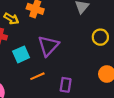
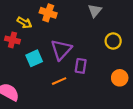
orange line: (37, 76) -> (59, 81), moved
purple rectangle: (66, 85) -> (81, 66), moved

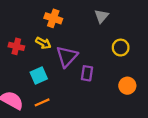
yellow arrow: (24, 23) -> (43, 43), moved
cyan square: (34, 58) -> (39, 76), moved
orange line: (59, 81) -> (42, 102), moved

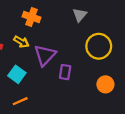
yellow circle: (121, 48) -> (99, 46), size x1.5
cyan square: (39, 76) -> (17, 74), turned -30

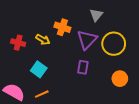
orange cross: (31, 17) -> (62, 27), moved
purple triangle: (45, 55) -> (87, 40), moved

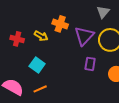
gray triangle: (96, 15) -> (103, 12), moved
purple rectangle: (83, 67) -> (90, 64), moved

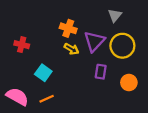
yellow arrow: (41, 36) -> (71, 49), moved

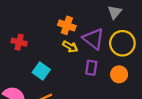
purple triangle: (94, 41) -> (94, 39), turned -35
purple rectangle: (101, 72) -> (91, 68), moved
orange circle: (129, 83) -> (119, 74), moved

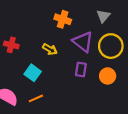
orange cross: (67, 25) -> (63, 19), moved
yellow arrow: (70, 47) -> (50, 49), moved

